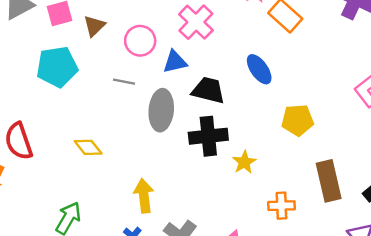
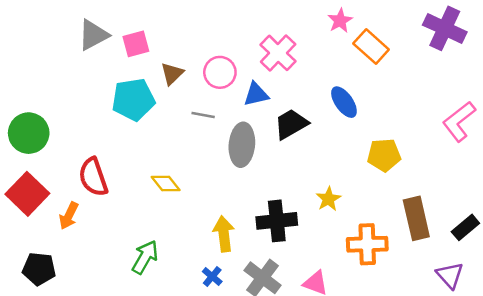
brown triangle: (94, 26) -> (172, 74), moved
black trapezoid: (208, 90) -> (291, 124), turned -44
black cross: (208, 136) -> (277, 221), moved
orange cross: (281, 206) -> (367, 244), size x1.4

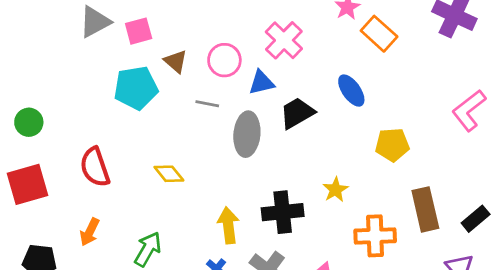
brown triangle: (172, 74) -> (176, 61), turned -35
green circle: (29, 133) -> (29, 122), size x0.7
red square: (27, 194) -> (27, 184), turned 30
orange arrow: (69, 216) -> (90, 232), moved

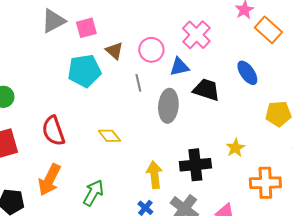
gray line: (207, 104) -> (138, 83), turned 66
black trapezoid: (297, 113) -> (206, 90), turned 48
orange arrow: (90, 232) -> (49, 180), size x1.5

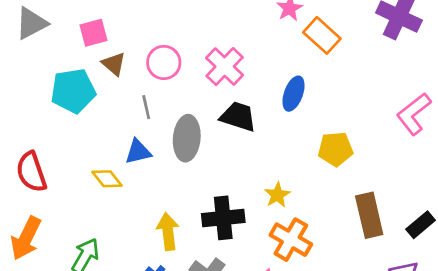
pink square: (86, 28) -> (93, 33), moved
pink cross: (196, 35) -> (225, 67), moved
blue triangle: (179, 67) -> (138, 152), moved
blue ellipse: (247, 73) -> (294, 94), turned 55
orange cross: (265, 183) -> (291, 240), moved, turned 32

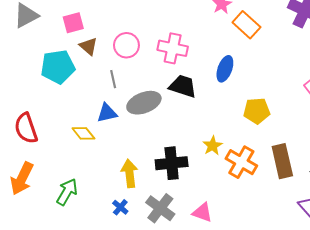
pink cross: (225, 67) -> (173, 48), turned -32
gray ellipse: (187, 138) -> (144, 103), turned 64
orange cross: (291, 240) -> (241, 162), moved

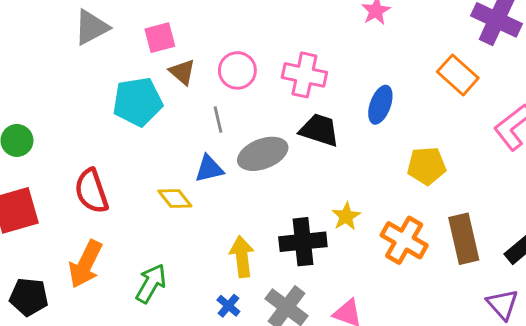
orange rectangle: (246, 25) -> (458, 75), moved
yellow star: (213, 146) -> (346, 216), moved

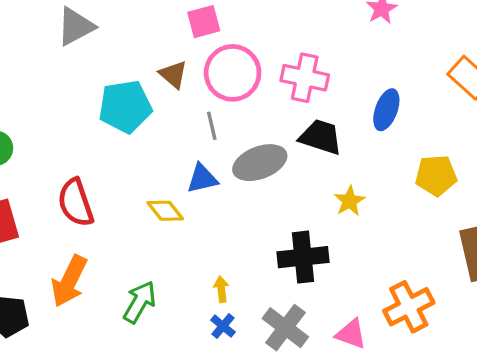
pink square: (160, 38) -> (204, 22), moved
pink circle: (237, 70) -> (233, 73), size x1.4
yellow star: (346, 216) -> (350, 201), moved
orange cross: (404, 240) -> (409, 307), moved, turned 33
yellow arrow: (242, 257) -> (221, 289), moved, size x0.6

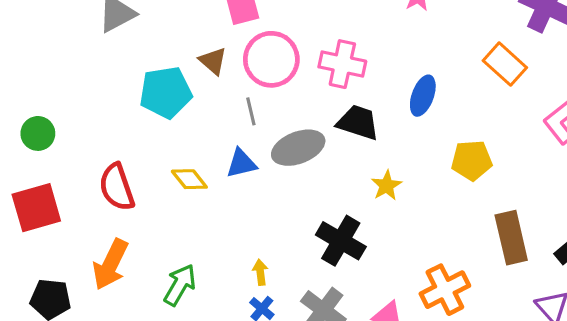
yellow diamond: (165, 211) -> (189, 179), moved
black cross: (303, 257) -> (341, 241), turned 36

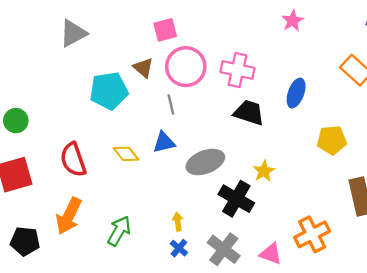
gray ellipse: (298, 148) -> (205, 162), moved
yellow star: (387, 186) -> (264, 171), moved

